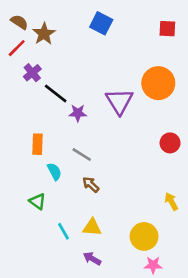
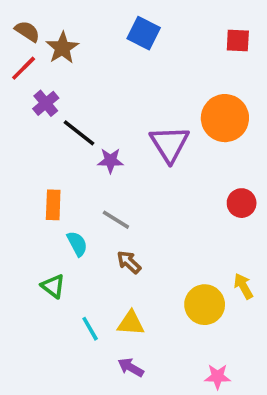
yellow circle: (144, 236) -> (205, 305), moved

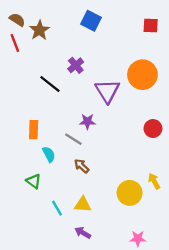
red line: (24, 68) -> (15, 43), turned -66
purple cross: (46, 103) -> (76, 65), moved
purple star: (110, 161) -> (87, 121), moved

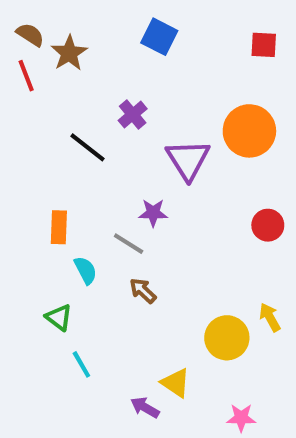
yellow triangle: (83, 205) -> (176, 383), moved, turned 30
cyan line: (57, 208) -> (81, 364), moved

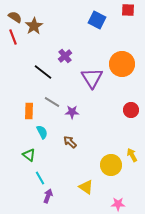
blue square: (159, 37) -> (97, 20), moved
red square: (264, 45) -> (128, 10), moved
purple star: (153, 213) -> (72, 112), moved
gray line: (129, 244) -> (52, 102), moved
purple arrow: (145, 407) -> (48, 196), moved, turned 80

